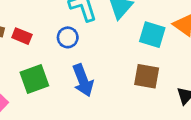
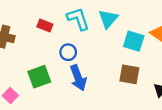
red rectangle: (22, 36) -> (45, 26), moved
blue circle: (68, 37) -> (68, 52), moved

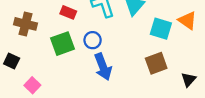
brown square: (129, 74) -> (156, 63), turned -30
green square: (39, 77) -> (62, 44), moved

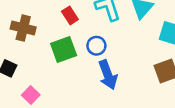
red rectangle: (68, 12) -> (70, 15), turned 35

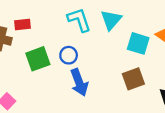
red rectangle: (70, 15) -> (23, 25), moved, turned -63

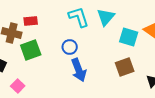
green square: (38, 59) -> (31, 50), moved

